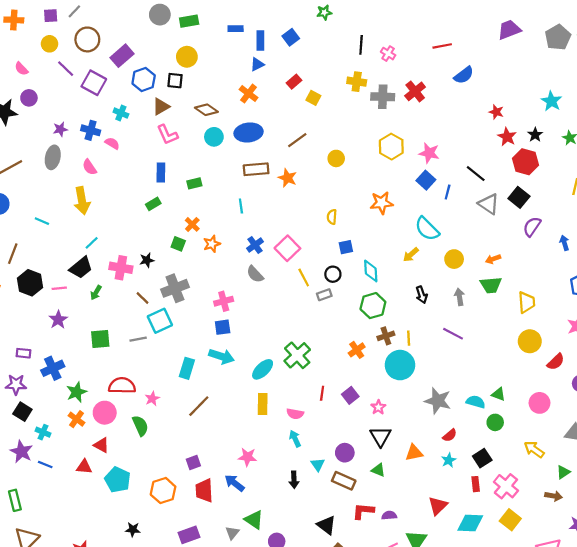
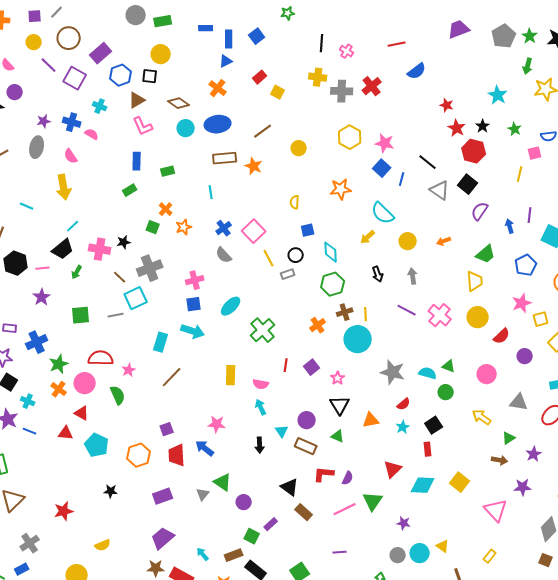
green trapezoid: (491, 285) -> (486, 254), moved, turned -35
cyan ellipse: (263, 369) -> (231, 306), moved
pink cross: (506, 486) -> (440, 315), moved
purple semicircle: (389, 515) -> (348, 478), turned 120

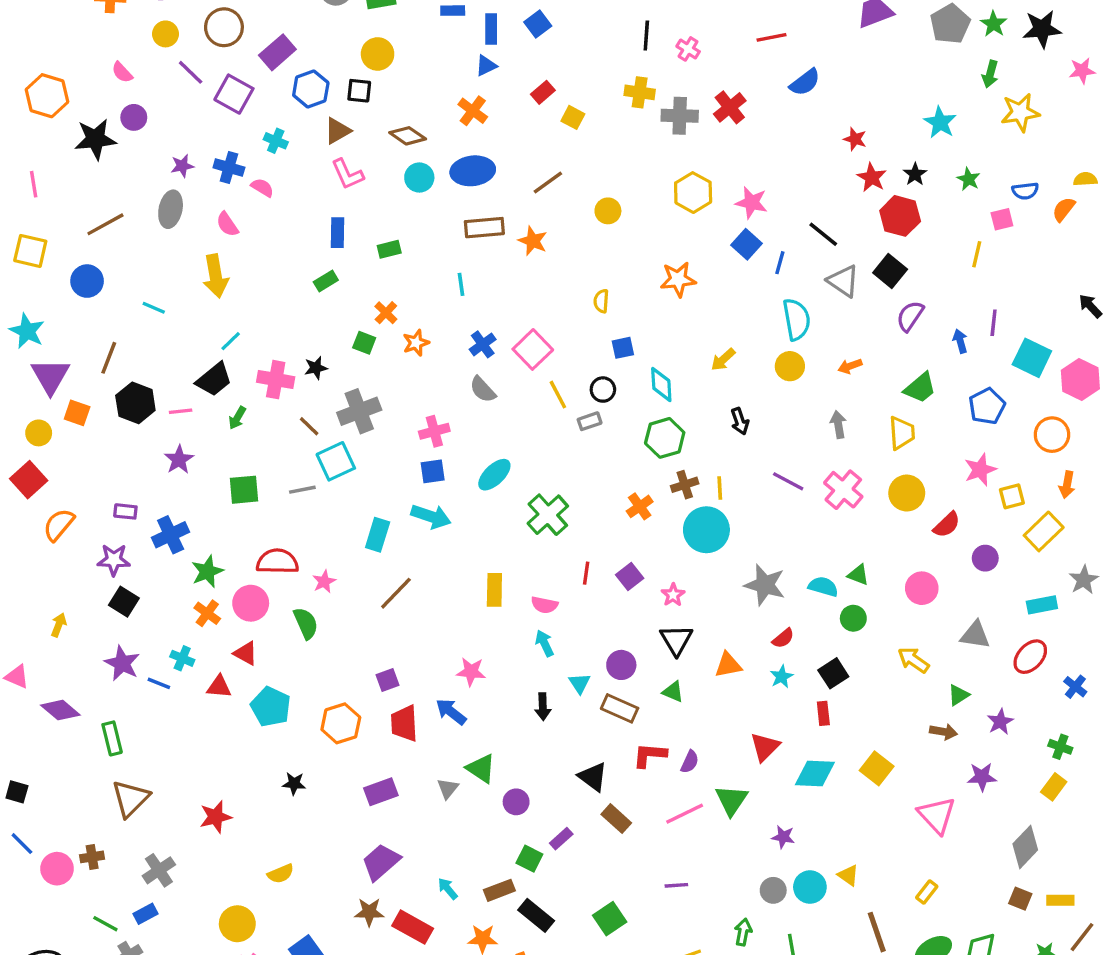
cyan semicircle: (383, 213) -> (797, 319), moved, turned -145
gray arrow: (413, 276) -> (838, 425), moved
cyan cross: (28, 401) -> (182, 658), moved

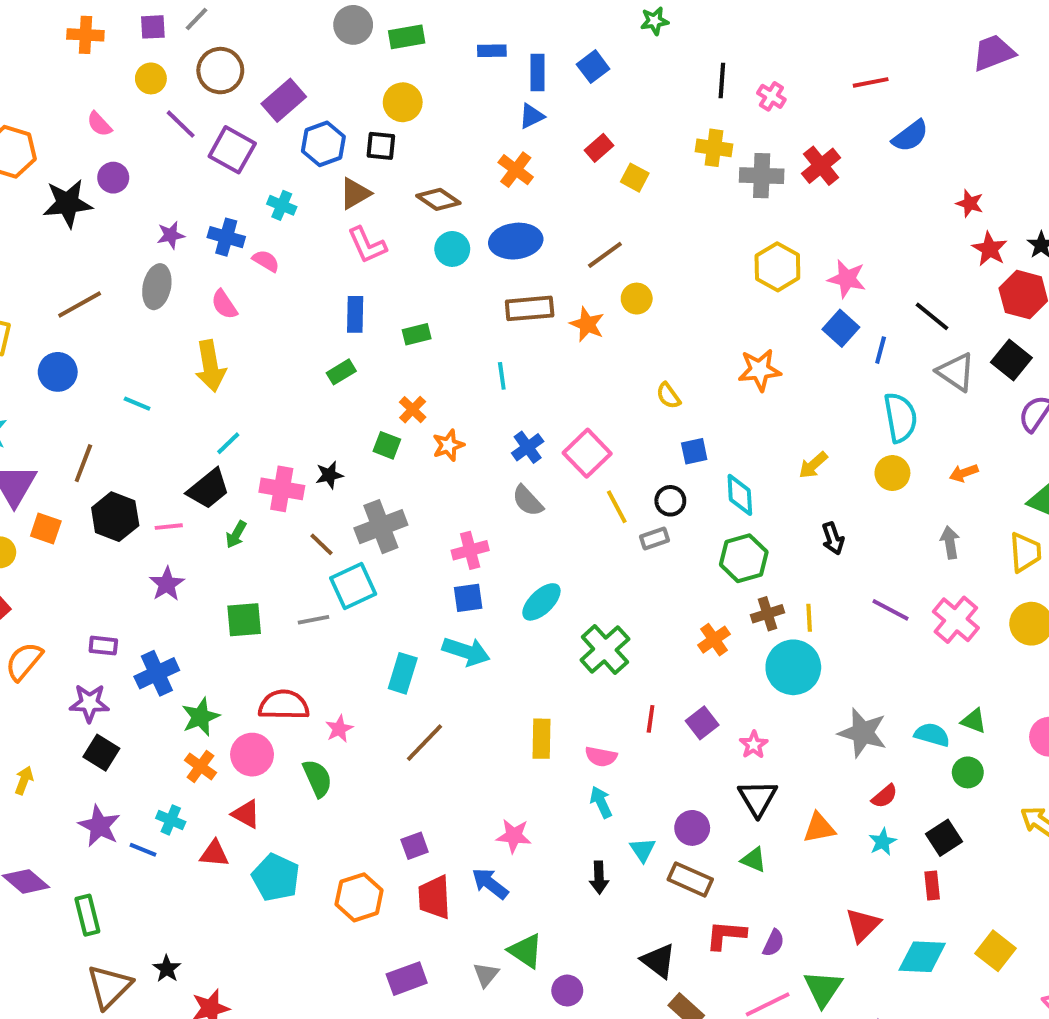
yellow circle: (608, 211) -> (637, 299), moved
yellow semicircle: (601, 301) -> (668, 396), turned -40
black star: (294, 784) -> (167, 969), moved, turned 30

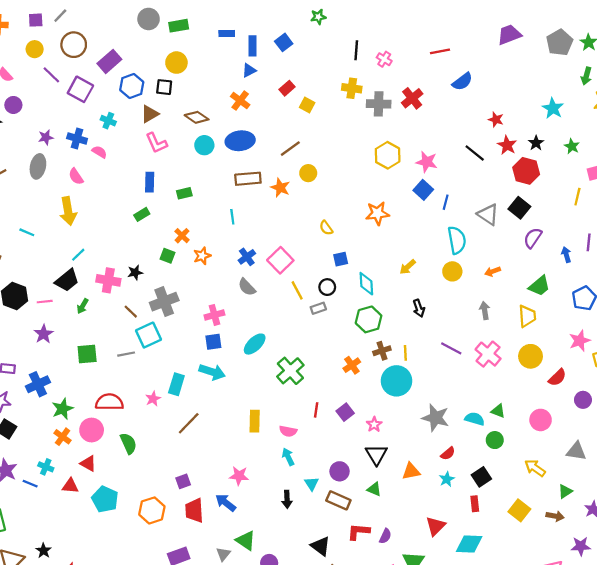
black line: (932, 316) -> (475, 153), moved
pink star: (339, 729) -> (153, 399), moved
yellow square: (996, 951) -> (519, 510), moved

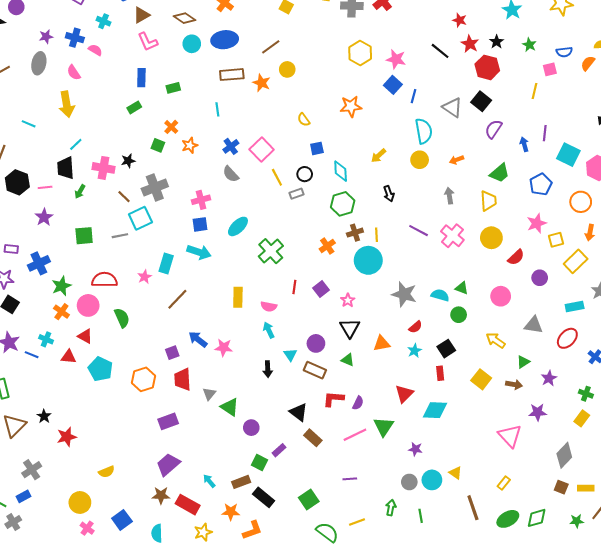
black trapezoid: (67, 280) -> (66, 168), turned 125
blue arrow: (226, 503) -> (198, 339), moved
gray triangle: (223, 554) -> (209, 394), moved

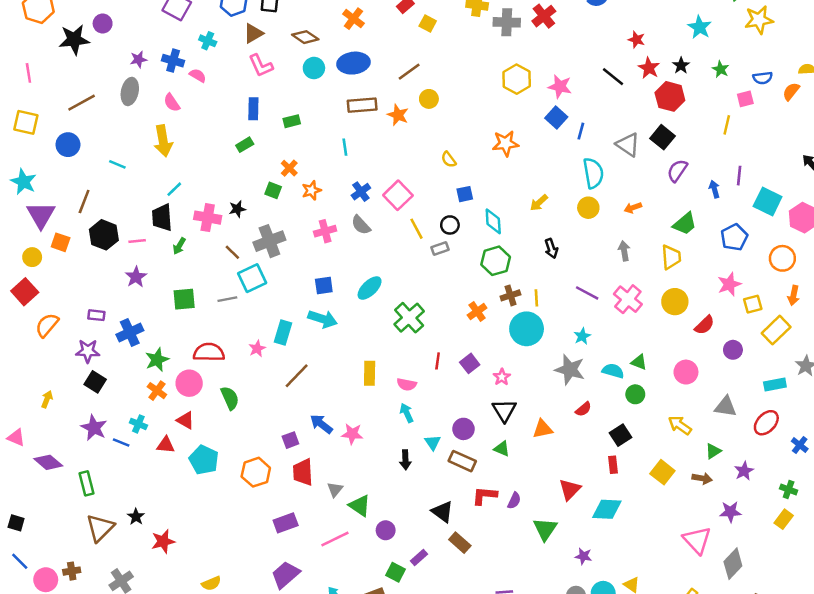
pink cross: (201, 200) -> (325, 231), moved
cyan star: (414, 351) -> (582, 336), moved
pink line: (355, 435) -> (335, 539), moved
gray diamond: (564, 455) -> (733, 564), moved

